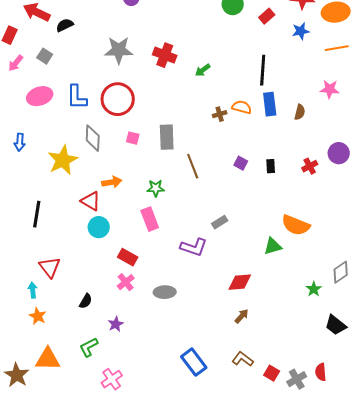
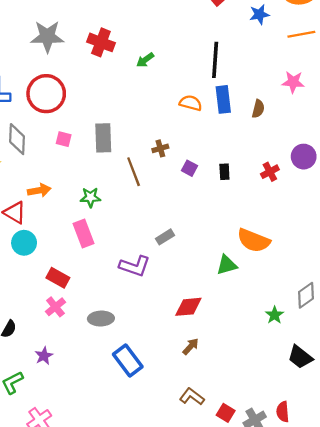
brown cross: (220, 114) -> (160, 148), moved
blue rectangle: (194, 362) -> (128, 360), moved

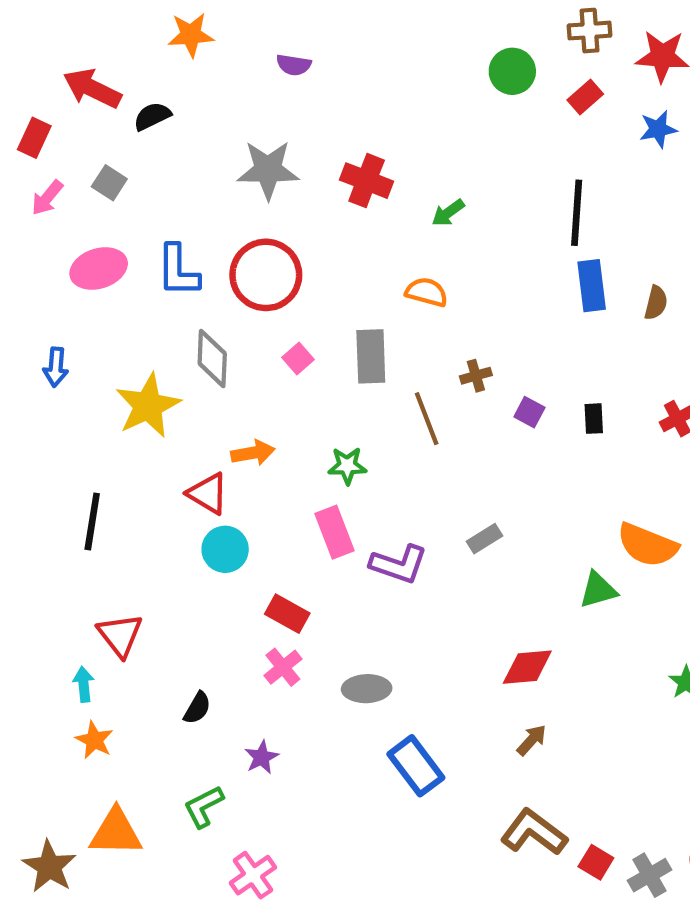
orange semicircle: (191, 103) -> (427, 292), moved
pink square: (64, 139) -> (298, 359), turned 35
purple L-shape: (135, 266) -> (399, 564), moved
brown L-shape: (192, 397) -> (534, 832), size x1.4

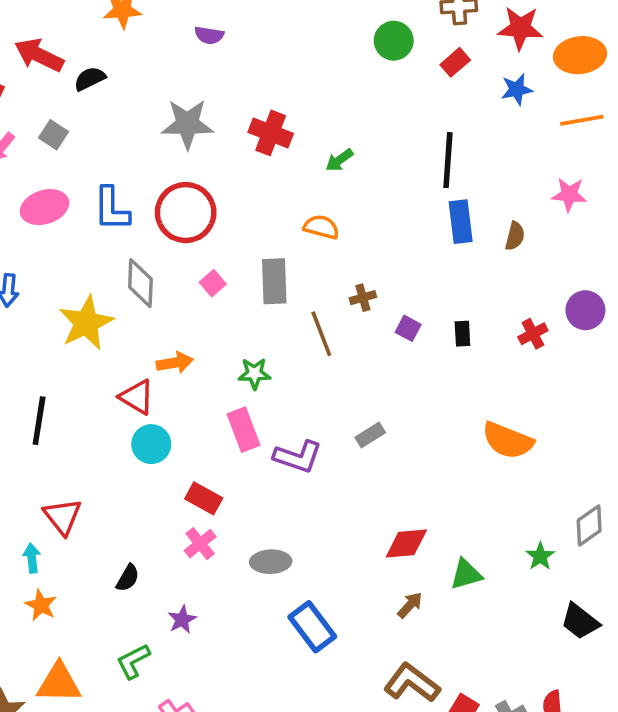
green triangle: (598, 590) -> (466, 574), moved

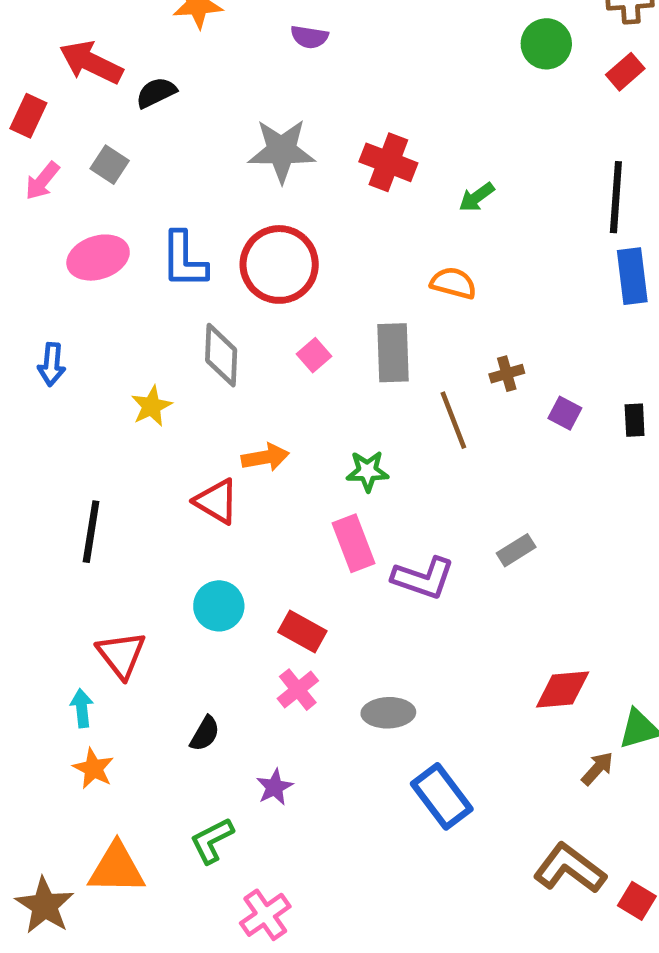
yellow star: (86, 323) -> (151, 406), size x0.6
cyan circle: (151, 444) -> (219, 606), moved
brown arrow: (410, 605) -> (597, 768), moved

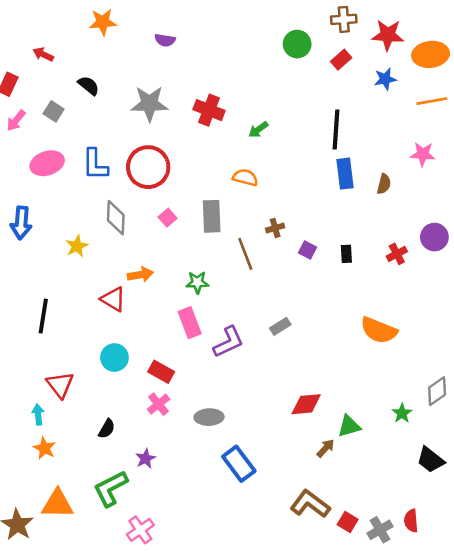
red arrow: (91, 62) -> (43, 54), size x0.6
black semicircle: (156, 93) -> (89, 85), moved, turned 65
blue arrow: (52, 364) -> (21, 223), size x1.4
purple L-shape: (423, 578) -> (228, 342), turned -44
green L-shape: (212, 840) -> (111, 488), size x1.4

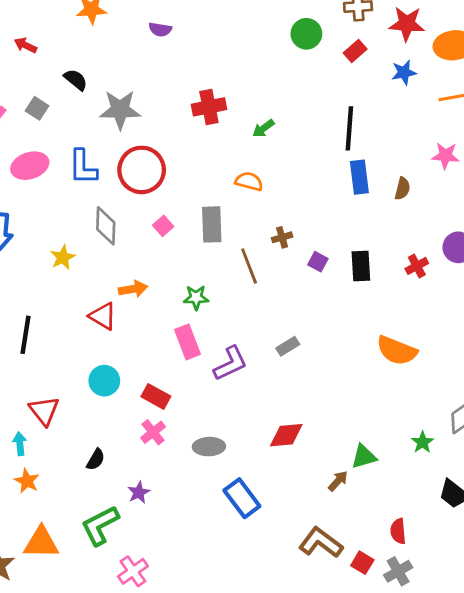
gray star: (149, 104) -> (120, 110), moved
red cross: (209, 110) -> (209, 107), turned -32
black rectangle: (346, 254) -> (361, 266), size x1.5
red diamond: (306, 404) -> (286, 435), moved
red semicircle: (411, 521) -> (398, 531), moved

